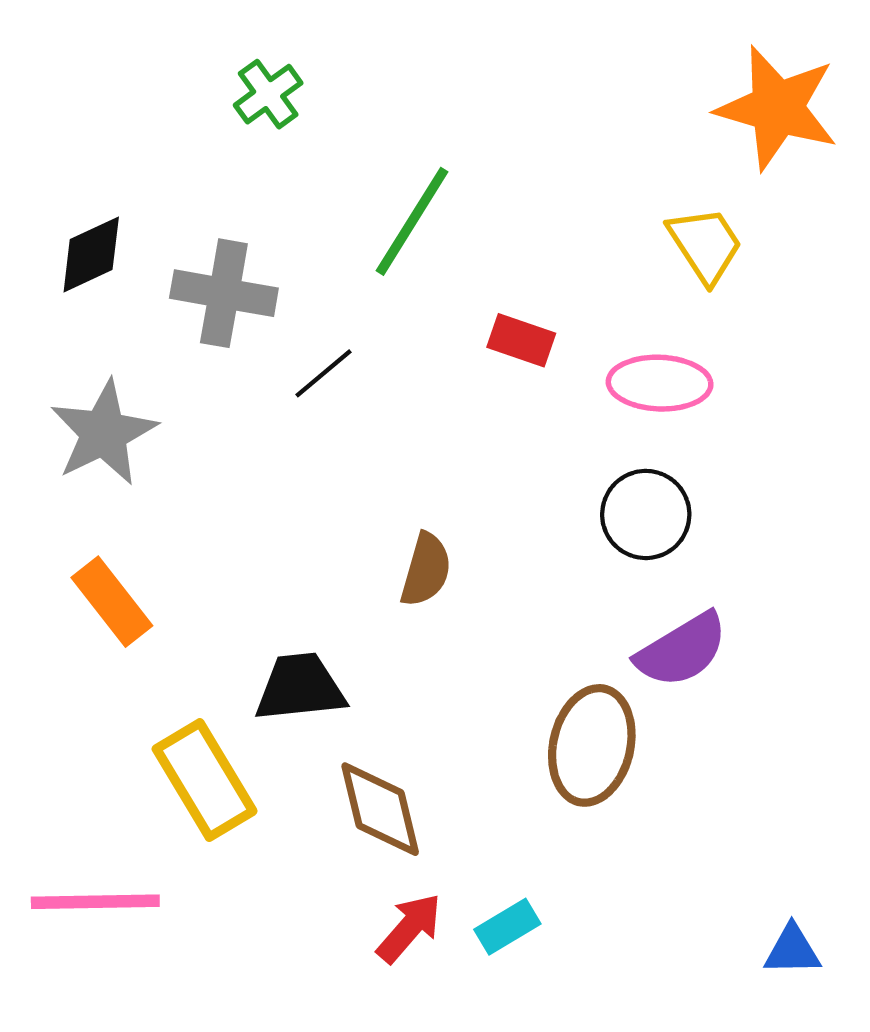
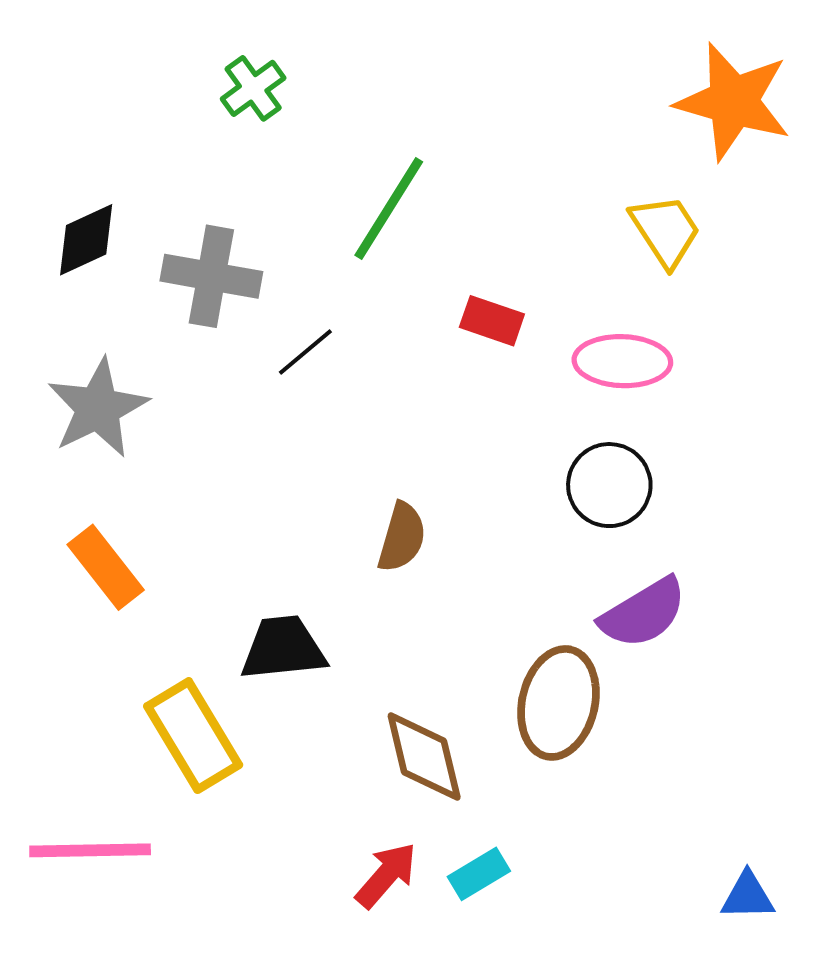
brown diamond: (380, 809) -> (424, 756), moved

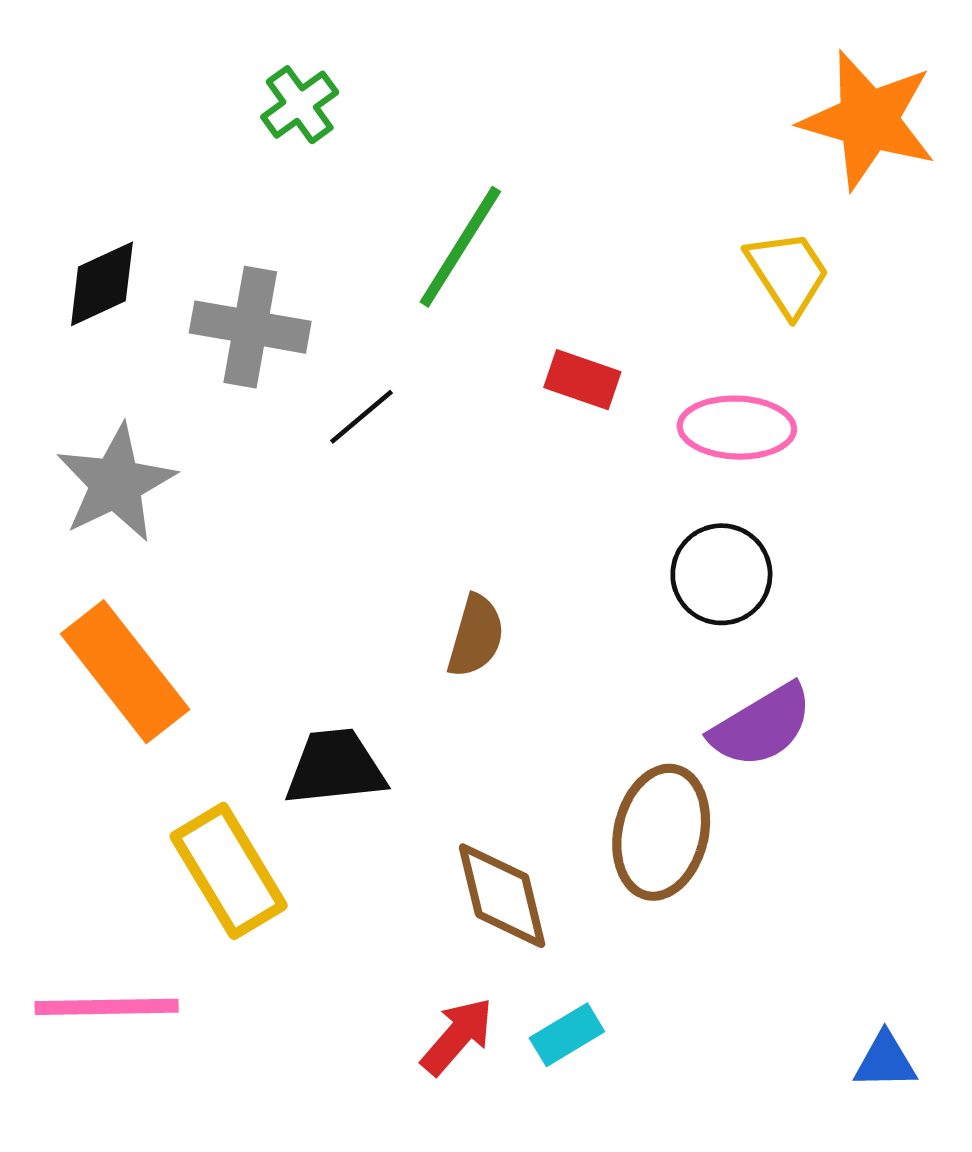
orange rectangle: (106, 567) -> (125, 672), size x1.4

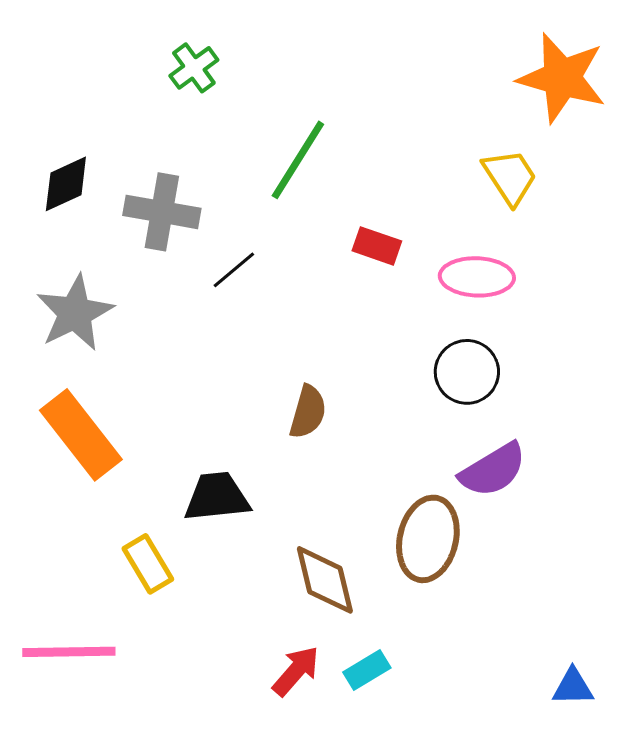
yellow rectangle: (229, 871) -> (148, 564), size x0.7

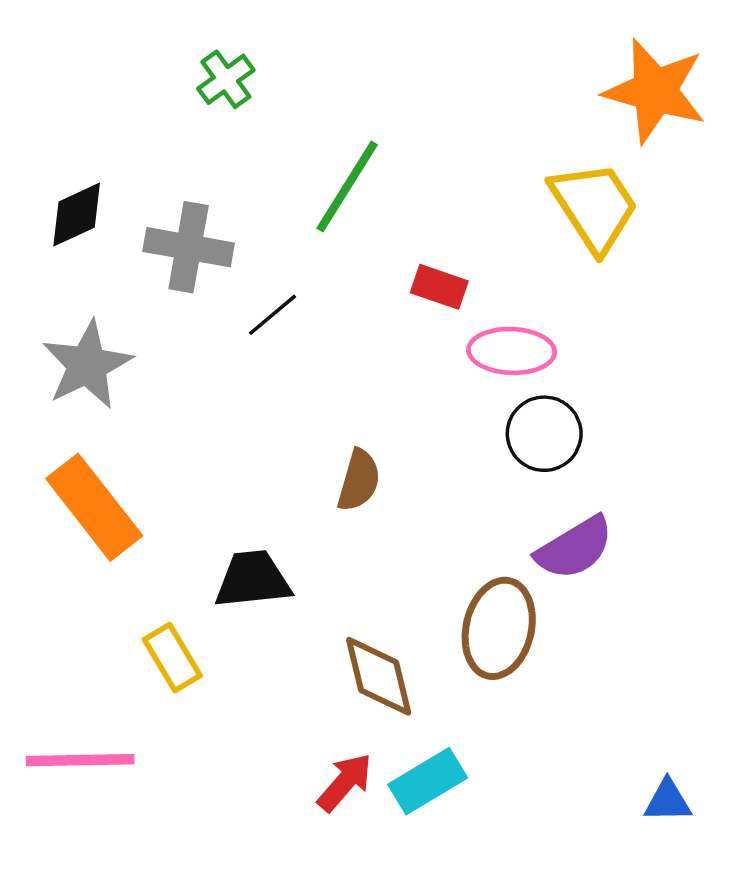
yellow trapezoid: (510, 177) -> (594, 206), size x1.4
pink ellipse: (477, 277) -> (512, 351), moved
cyan rectangle: (367, 670) -> (428, 781), size x1.4

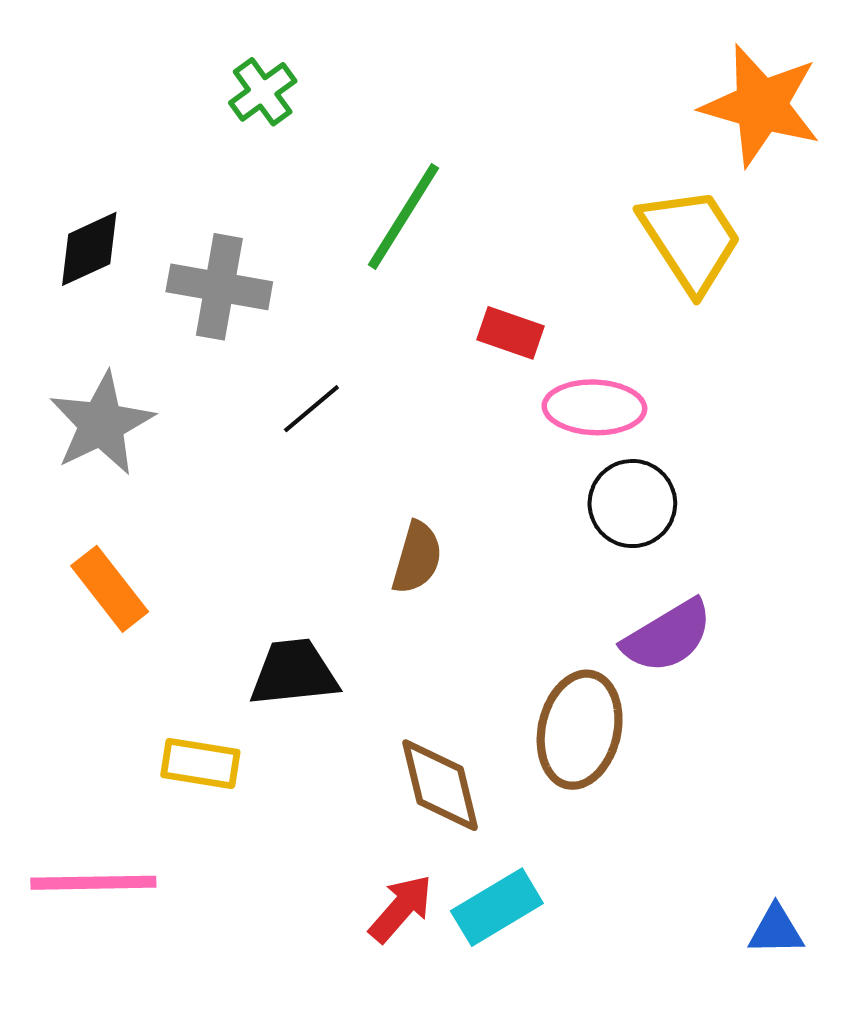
black line: (273, 315) -> (311, 409), moved
orange rectangle: (94, 507) -> (110, 589), size x0.7
yellow rectangle: (172, 658) -> (200, 764), turned -50

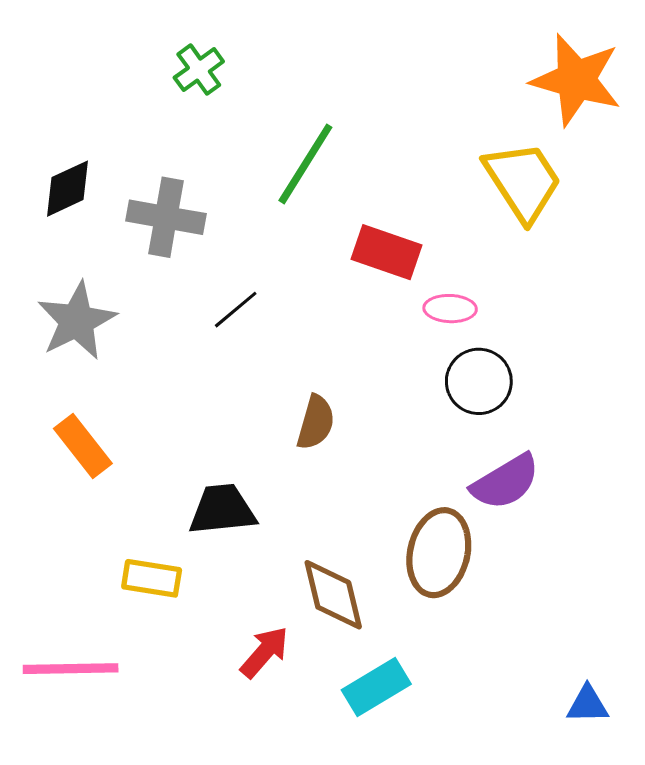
red rectangle: (510, 333) -> (386, 252), size x1.4
pink ellipse: (594, 407) -> (450, 309), size x0.7
red arrow: (401, 908) -> (264, 652), moved

